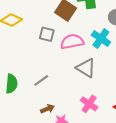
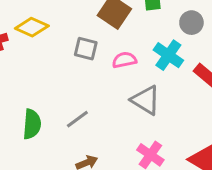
pink semicircle: (72, 42) -> (124, 60), size x0.7

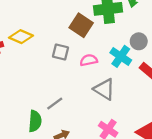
gray circle: (191, 23) -> (139, 41), moved
green semicircle: (32, 124) -> (35, 121), moved

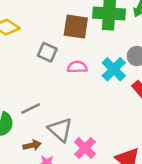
brown square: (81, 25) -> (76, 27), turned -35
gray triangle: (104, 89) -> (60, 130), moved

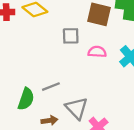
gray square: (47, 52) -> (71, 36), turned -30

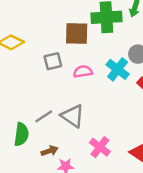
gray triangle: (77, 108) -> (73, 116), moved

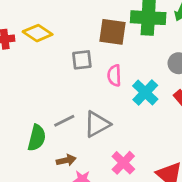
cyan cross: (118, 69) -> (145, 92), moved
pink semicircle: (83, 72) -> (114, 75), turned -90
gray triangle: (73, 116) -> (97, 124), turned 50

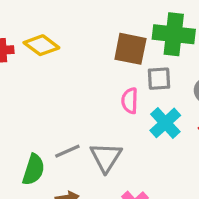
gray square: (82, 60) -> (159, 79), moved
gray triangle: (97, 124) -> (106, 157), turned -32

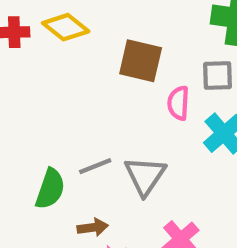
brown square: (130, 49) -> (141, 61), moved

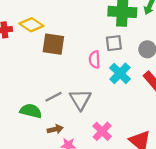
brown square: (141, 61) -> (53, 44), moved
green semicircle: (50, 189) -> (31, 111), turned -90

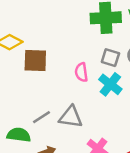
gray square: (114, 43) -> (110, 58), moved, turned 30
gray triangle: (80, 100) -> (71, 117), turned -45

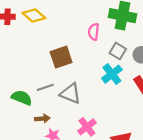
brown square: (35, 60) -> (61, 57), moved, turned -35
pink semicircle: (81, 72) -> (94, 32), moved

